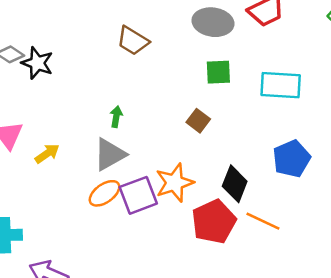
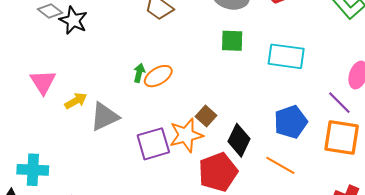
brown square: (198, 121) -> (206, 116), moved
gray triangle: (110, 154) -> (104, 117), moved
orange ellipse: (104, 193) -> (158, 76), moved
orange line: (263, 221) -> (280, 165), moved

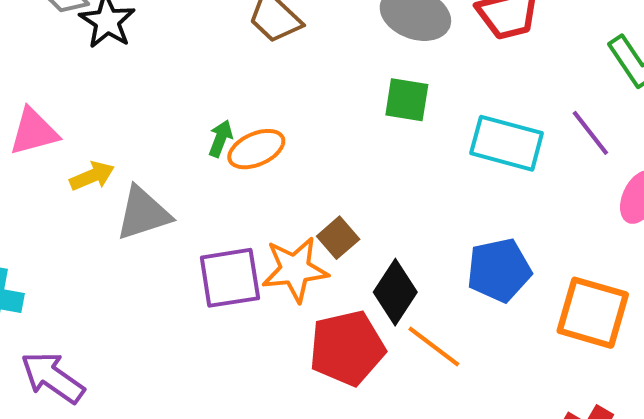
pink triangle: (43, 82) -> (34, 132), turned 40
purple line: (339, 103) -> (590, 133), moved
orange line: (280, 165) -> (434, 347), moved

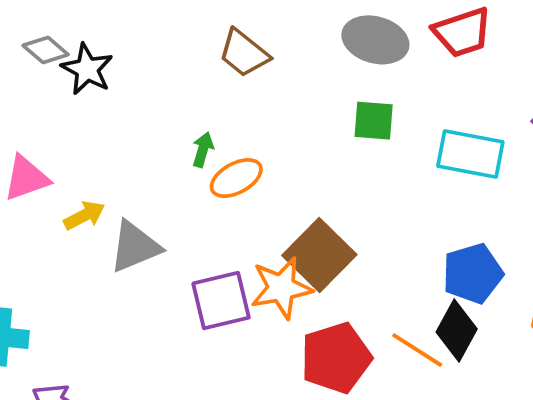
green arrow: (221, 138) -> (203, 150), moved
brown square: (338, 238) -> (319, 255), size x1.8
black diamond: (395, 292) -> (457, 331), moved

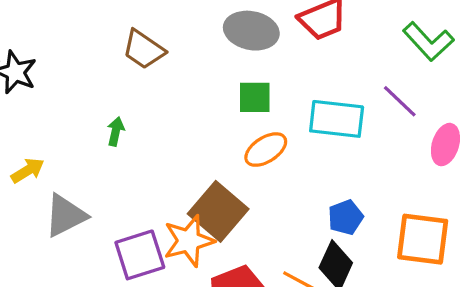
orange ellipse: (236, 178) -> (266, 150), moved
yellow arrow: (84, 215) -> (28, 171), moved
blue pentagon: (473, 273) -> (346, 217), size x0.7

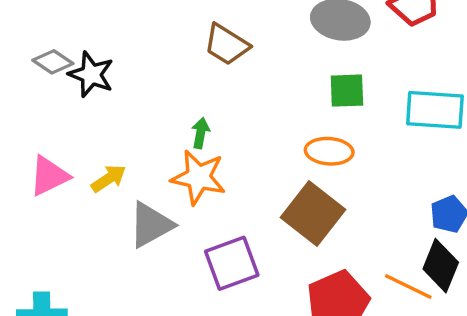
orange ellipse: (266, 150) -> (329, 151), moved, turned 39
orange star: (189, 241) -> (199, 177), moved, turned 30

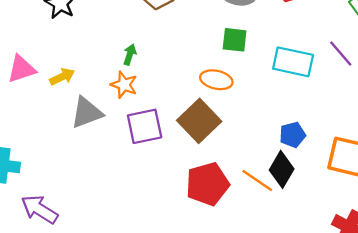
orange star: (199, 177) -> (124, 85), size x0.7
purple square: (232, 263) -> (145, 126), moved

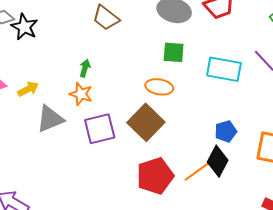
orange line: (257, 181) -> (197, 171), turned -68

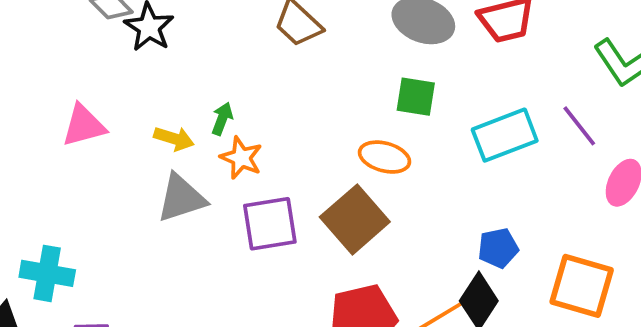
green arrow: (85, 68) -> (222, 119), moved
cyan rectangle: (224, 69) -> (505, 135), turned -36
yellow arrow: (28, 89) -> (174, 139), moved, turned 40

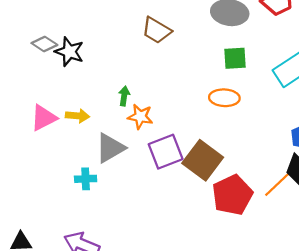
yellow arrow: (174, 139) -> (78, 116), moved
brown square: (355, 219) -> (203, 160), moved
cyan cross: (47, 273) -> (86, 179), moved, size x0.7

